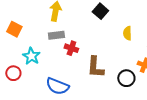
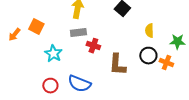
red circle: (13, 73) -> (50, 86), moved
black circle: (126, 78) -> (148, 56), moved

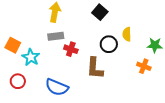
orange square: (36, 27) -> (13, 45), moved
black circle: (148, 56) -> (109, 44), moved
red circle: (50, 86) -> (18, 81), moved

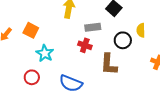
gray rectangle: (56, 36) -> (93, 27), moved
orange square: (13, 45) -> (31, 30), moved

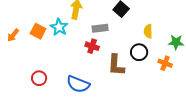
black circle: (123, 40) -> (139, 52), moved
cyan star: (45, 53) -> (59, 27), moved

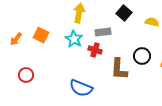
cyan star: (59, 27) -> (74, 39), moved
yellow semicircle: (148, 31) -> (152, 22), moved, turned 104
red circle: (39, 78) -> (26, 75), moved

